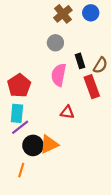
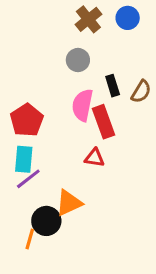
red rectangle: (92, 87) -> (103, 122), moved
black circle: (33, 145) -> (46, 221), moved

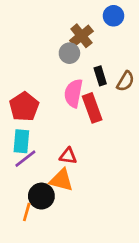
brown cross: (88, 19) -> (81, 36), moved
red triangle: (94, 158) -> (68, 156), moved
orange triangle: (69, 203) -> (61, 180), turned 40

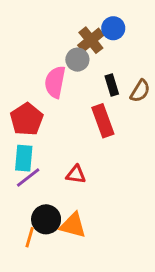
blue circle: (113, 16) -> (113, 28), moved
pink semicircle: (73, 93) -> (55, 82), moved
orange triangle: (61, 180) -> (73, 225), moved

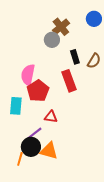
blue circle: (113, 28) -> (94, 19), moved
pink semicircle: (55, 82) -> (28, 75), moved
red pentagon: (27, 119) -> (38, 91), moved
purple line: (28, 178) -> (34, 134), moved

